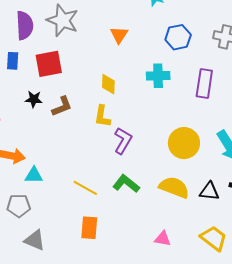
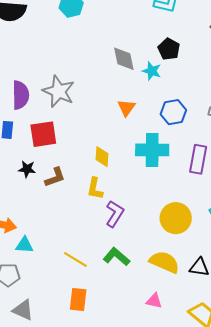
orange triangle: (119, 35) -> (126, 108), moved
cyan cross: (158, 76) -> (152, 150), size x1.4
pink triangle: (163, 239) -> (154, 301), moved

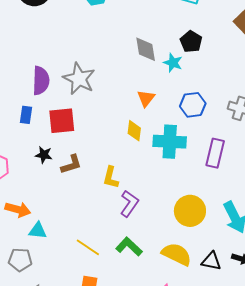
yellow diamond: (102, 157) -> (134, 131), moved

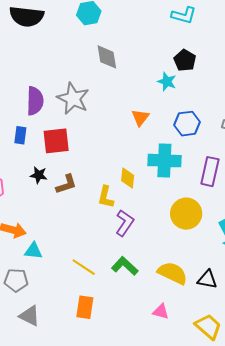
gray diamond: (146, 49) -> (107, 57), moved
yellow diamond: (134, 131) -> (128, 178), moved
yellow circle: (190, 211) -> (186, 214), moved

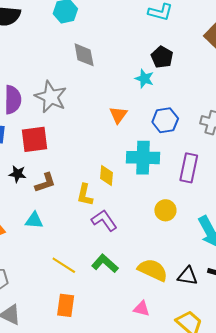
yellow circle: (186, 214) -> (165, 210), size x0.7
purple L-shape: (125, 223) -> (104, 220), turned -68
cyan triangle: (33, 251) -> (34, 220), moved

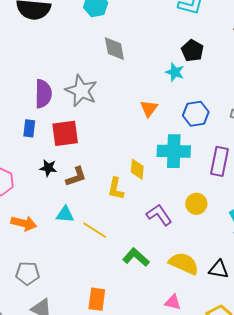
purple L-shape: (104, 220) -> (159, 215), moved
yellow line: (64, 265) -> (95, 230), moved

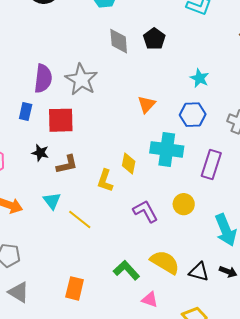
black pentagon: (192, 51) -> (154, 39), moved
cyan star: (175, 72) -> (199, 78), moved
cyan triangle: (65, 214) -> (52, 201), turned 42
green L-shape: (136, 257) -> (126, 270), moved

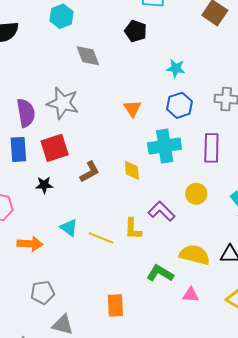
black pentagon: (154, 39) -> (136, 31), moved
blue rectangle: (26, 111) -> (18, 149), size x1.4
brown L-shape: (67, 164) -> (90, 172), moved
yellow L-shape: (105, 181) -> (133, 229), moved

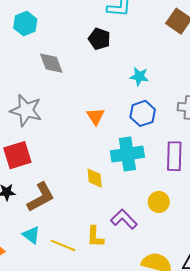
brown L-shape: (90, 172) -> (41, 197), moved, size x1.4

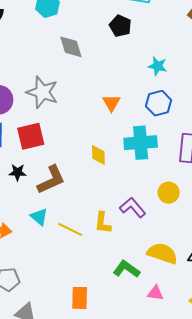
yellow diamond: (95, 178) -> (98, 155), moved

